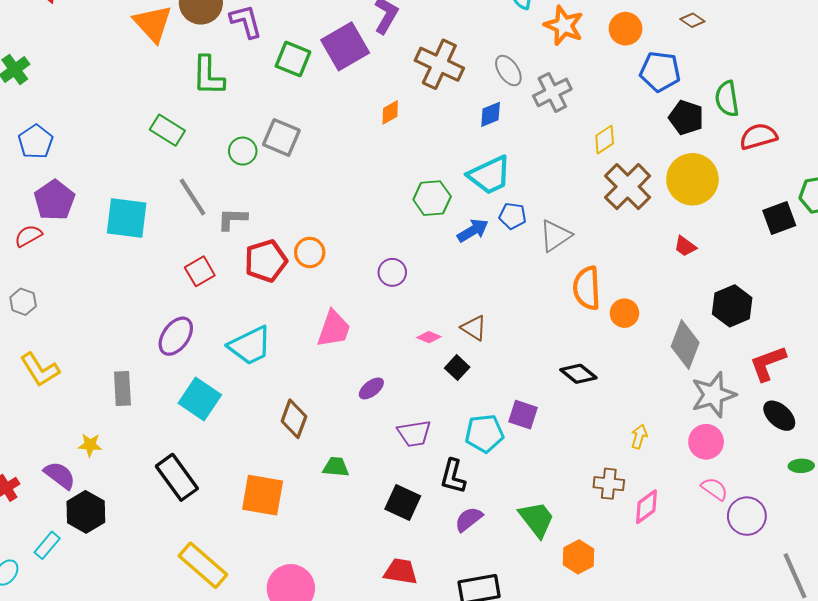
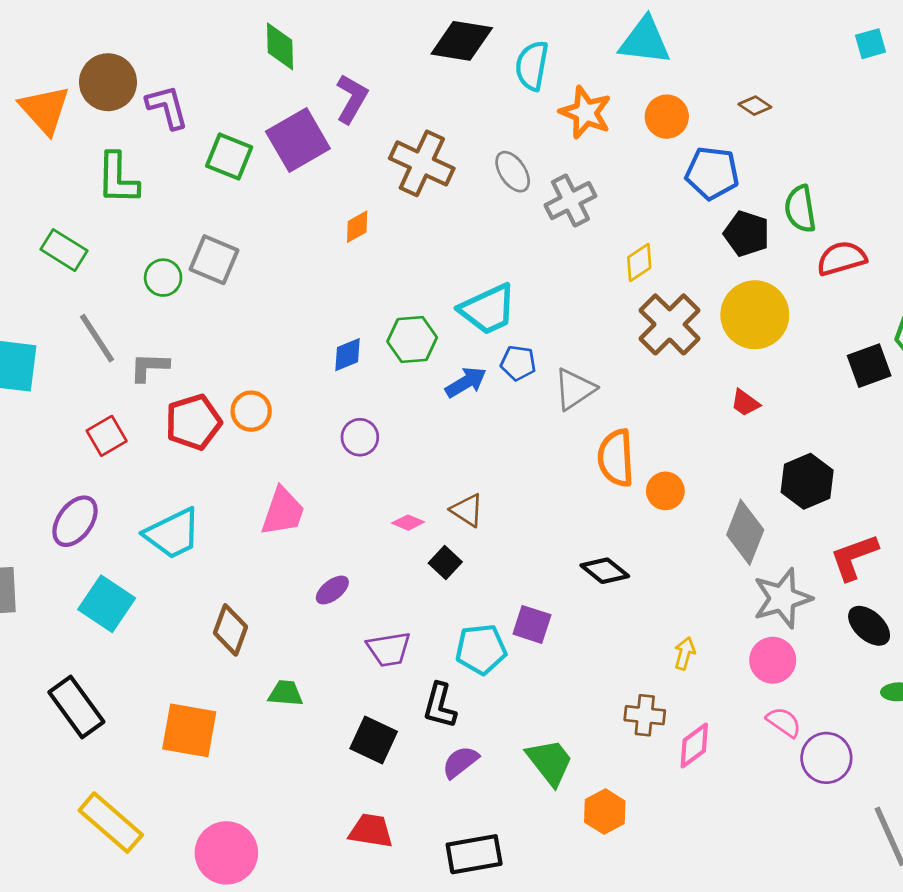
blue diamond: (491, 114) -> (347, 355), moved

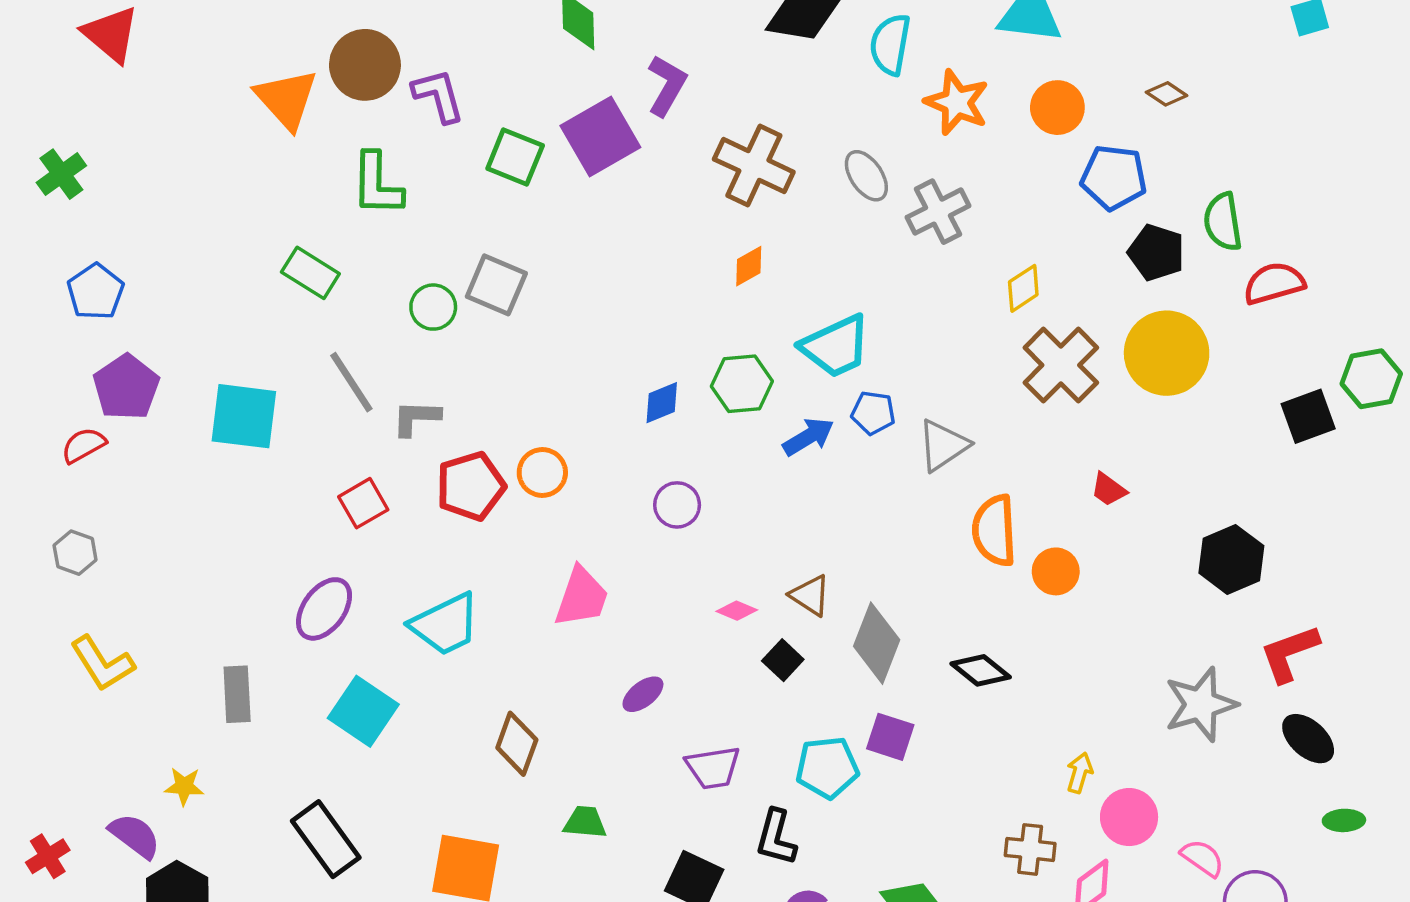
orange diamond: (357, 227) -> (749, 266), moved
red trapezoid: (745, 403) -> (1109, 490), moved
gray diamond: (745, 532) -> (877, 643), moved
pink circle: (773, 660) -> (1129, 817), moved

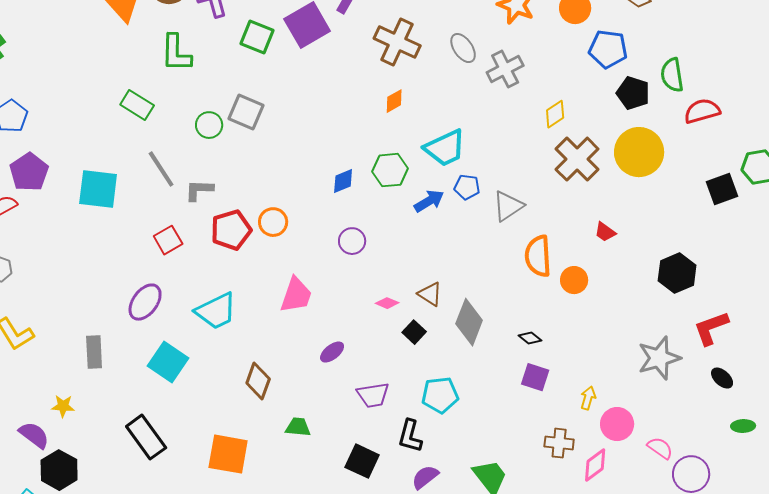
black diamond: (981, 670) -> (530, 338), size x0.7
purple square: (890, 737) -> (535, 377), moved
black ellipse: (1308, 739) -> (722, 378), size x0.7

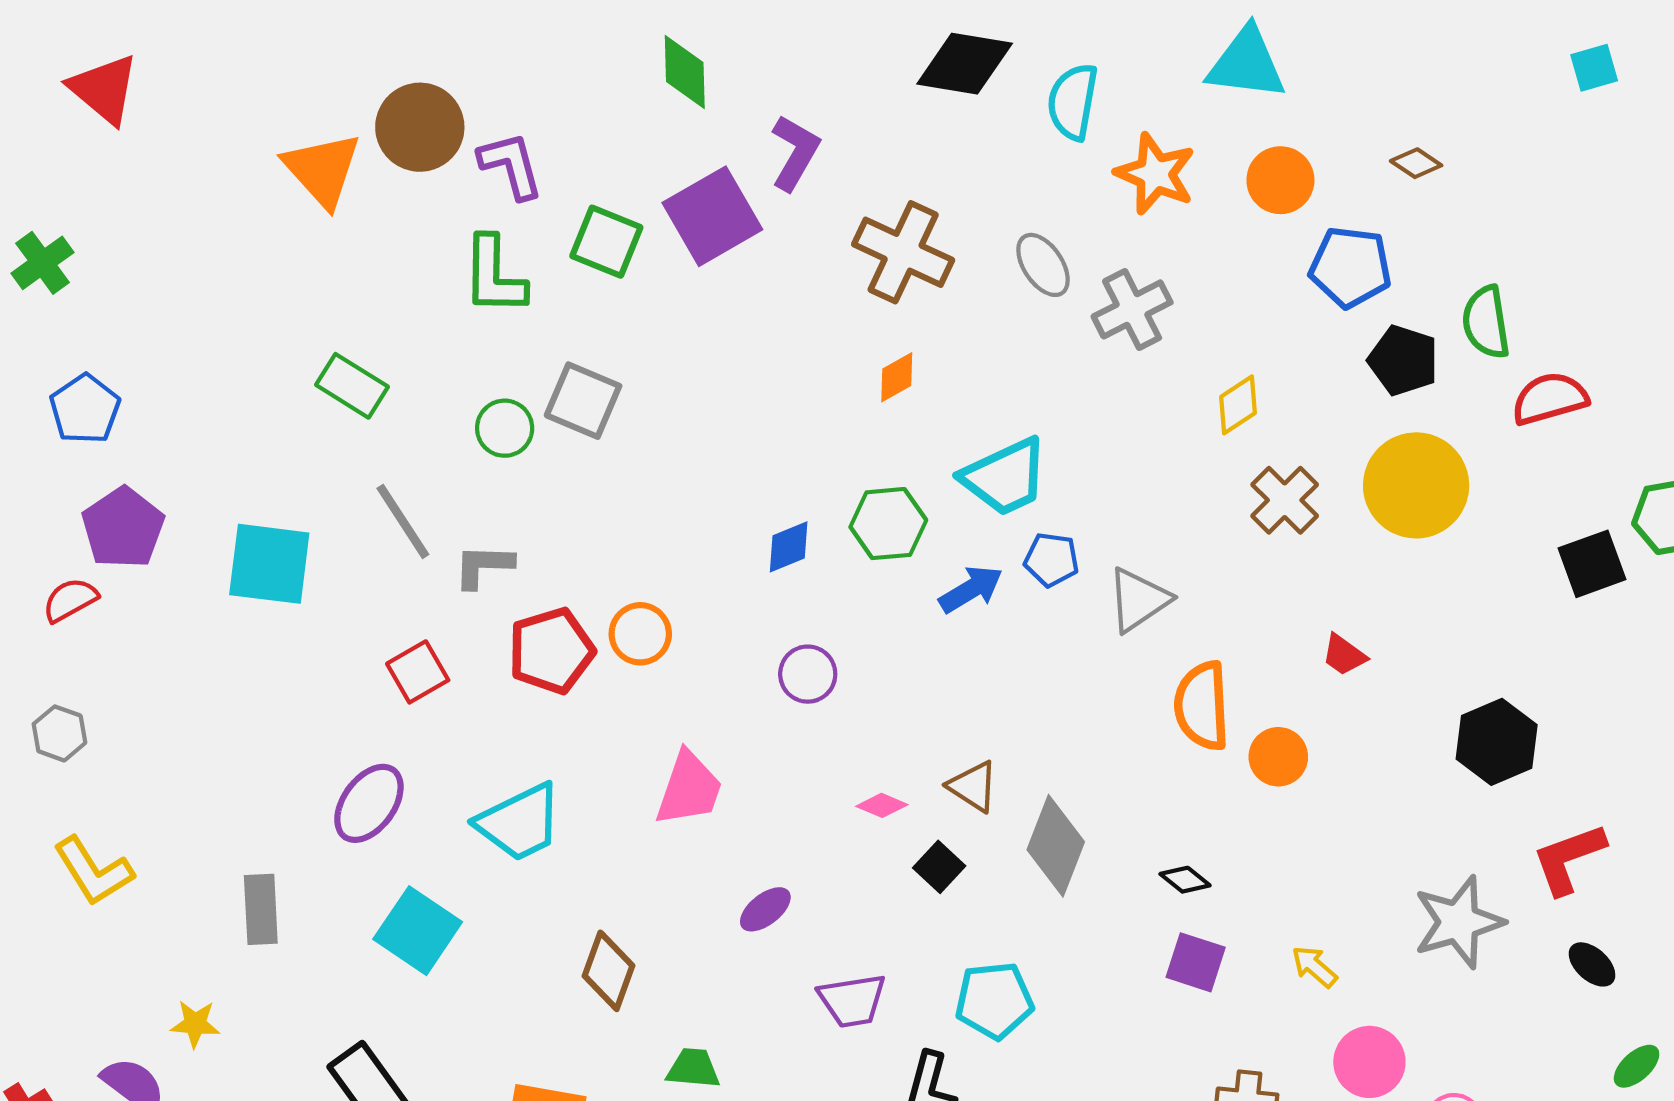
green L-shape: (176, 53) -> (494, 276), moved
brown cross: (577, 159) -> (1285, 500), size x0.7
yellow arrow: (588, 398) -> (1314, 967), moved, turned -65
green ellipse: (743, 426) -> (1637, 1066), turned -40

